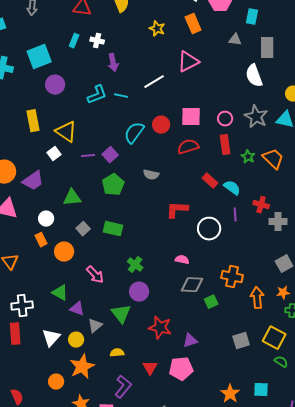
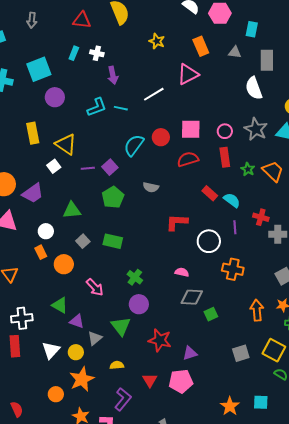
orange rectangle: (193, 24) -> (201, 46), moved
orange cross: (232, 277) -> (233, 269), moved

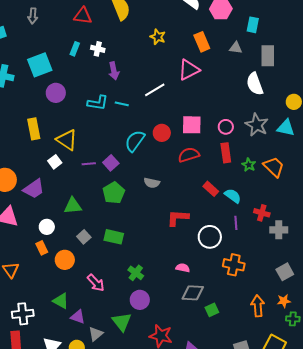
cyan L-shape: (97, 107) -> (98, 103), turned 30

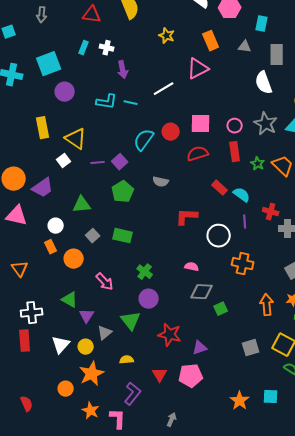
purple triangle: (78, 317) -> (87, 316), turned 42

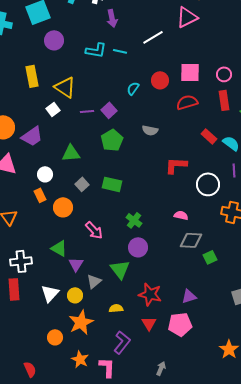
cyan semicircle: (144, 140) -> (133, 88), size x0.6
red star: (170, 335) -> (150, 294), moved
red semicircle: (27, 404) -> (30, 369), moved

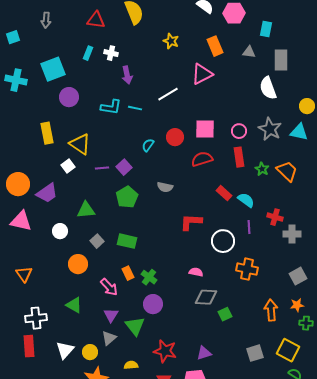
orange rectangle: (40, 195) -> (128, 273), moved
purple triangle: (76, 264) -> (111, 315), moved

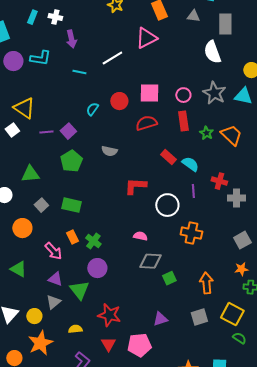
cyan L-shape: (111, 107) -> (40, 58), moved
orange arrow: (271, 310) -> (206, 283), moved
purple triangle: (111, 315) -> (55, 279), turned -42
purple triangle: (204, 353) -> (160, 319), moved

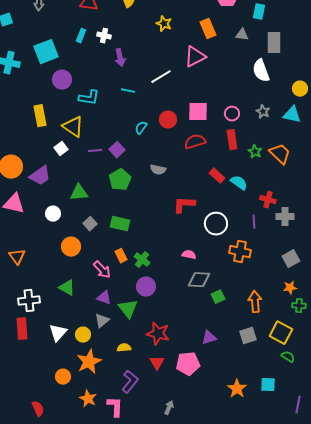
cyan L-shape: (40, 58) -> (89, 98), moved
gray star: (214, 93) -> (263, 112), size x0.6
purple line: (193, 191) -> (254, 222), moved

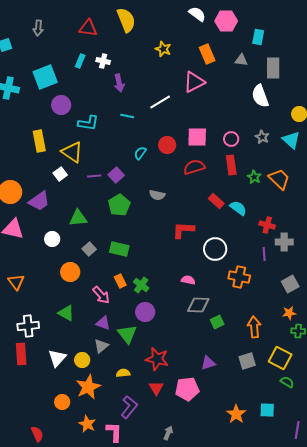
cyan triangle: (292, 115) -> (291, 140), turned 30
purple line: (254, 222) -> (264, 254), moved

